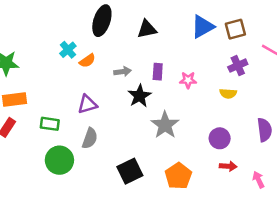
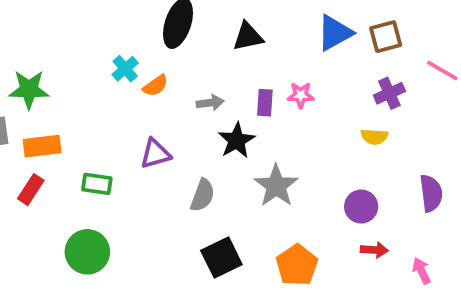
pink star: (188, 80) -> (301, 95), moved
gray semicircle: (90, 138) -> (203, 195), moved
green circle: (59, 160) -> (87, 252), moved

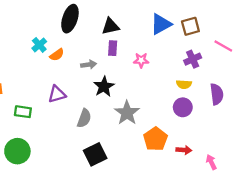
purple rectangle: (265, 103) -> (113, 48), moved
purple semicircle: (431, 193) -> (217, 94), moved
purple circle: (361, 207) -> (183, 107), moved
orange pentagon: (297, 265) -> (155, 139), moved

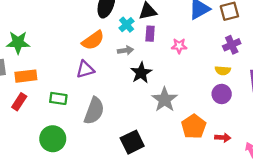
cyan cross: (39, 45) -> (127, 25), moved
orange semicircle: (57, 55) -> (93, 40), size x1.5
purple triangle: (57, 94) -> (85, 69), moved
gray semicircle: (84, 118) -> (94, 111), moved, size x1.4

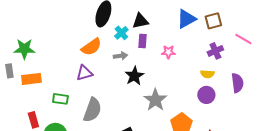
red rectangle: (19, 102) -> (33, 120), moved, turned -49

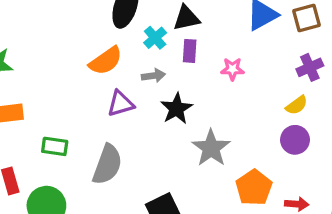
purple triangle: (84, 73) -> (121, 104), moved
yellow semicircle: (207, 74) -> (297, 105), turned -40

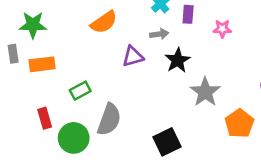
orange semicircle: (106, 61) -> (104, 22), moved
green rectangle: (55, 146) -> (80, 91), turned -36
gray semicircle: (107, 165) -> (109, 120), moved

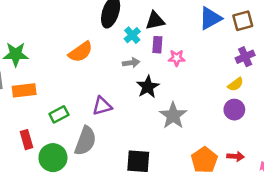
pink star: (222, 29) -> (177, 58), moved
purple triangle: (133, 56) -> (102, 106), moved
orange pentagon: (239, 123) -> (204, 160), moved
black square: (167, 142) -> (138, 161), turned 30

